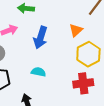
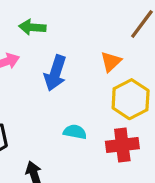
cyan semicircle: (38, 72) -> (75, 132), moved

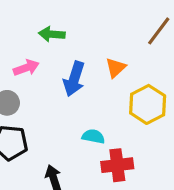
orange triangle: (111, 62) -> (116, 68), moved
red cross: (122, 145) -> (117, 165), moved

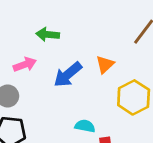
blue arrow: (74, 79) -> (68, 75), turned 32

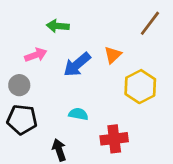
cyan semicircle: (85, 126) -> (78, 114), moved

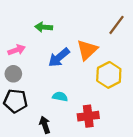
pink arrow: (36, 55) -> (17, 50), moved
orange triangle: (113, 55) -> (87, 50), size x1.5

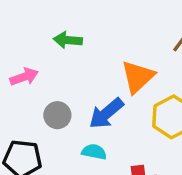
blue arrow: (59, 58) -> (106, 113), moved
gray circle: (13, 74) -> (57, 115), moved

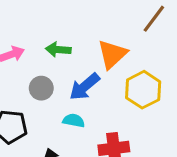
green arrow: (68, 40) -> (58, 50), moved

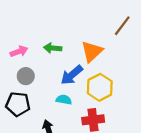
gray circle: (41, 88) -> (26, 76), moved
yellow hexagon: (143, 90) -> (100, 87), moved

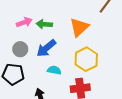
pink arrow: (19, 51) -> (24, 22), moved
blue arrow: (72, 75) -> (46, 48), moved

